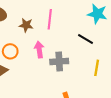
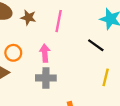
brown star: (26, 25) -> (28, 17), moved
gray cross: (59, 61) -> (46, 78), moved

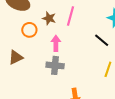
brown star: (28, 17) -> (49, 18), moved
orange circle: (13, 53) -> (29, 30), moved

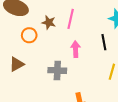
black line: (102, 40) -> (104, 42), turned 42
pink arrow: (56, 43) -> (75, 49), moved

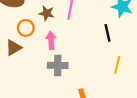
pink arrow: (75, 49) -> (51, 40), moved
brown triangle: (17, 64) -> (14, 48), moved

